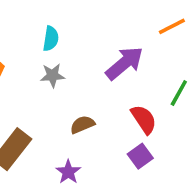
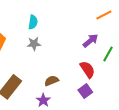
purple arrow: (124, 63) -> (91, 41), moved, size x0.7
brown semicircle: (82, 125) -> (51, 81), moved

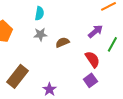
brown semicircle: (51, 81) -> (62, 42), moved

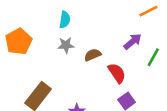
red semicircle: (92, 59) -> (117, 73), moved

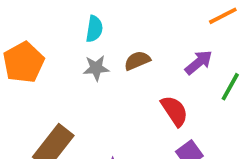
brown semicircle: (93, 55) -> (137, 61), moved

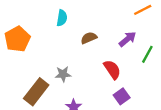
gray star: (96, 68) -> (63, 74), moved

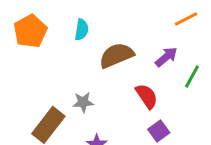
brown semicircle: (89, 38) -> (116, 55), size x1.6
orange pentagon: (17, 39) -> (30, 31), moved

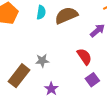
brown semicircle: (116, 55) -> (66, 15), moved

